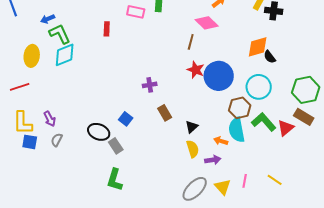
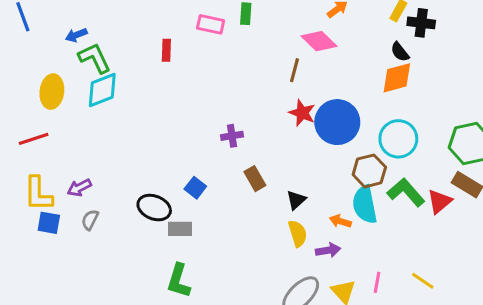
black semicircle: (270, 57) -> (400, 52), moved
purple arrow: (50, 119) -> (79, 188), turned 91
gray rectangle: (116, 146) -> (180, 229), turned -56

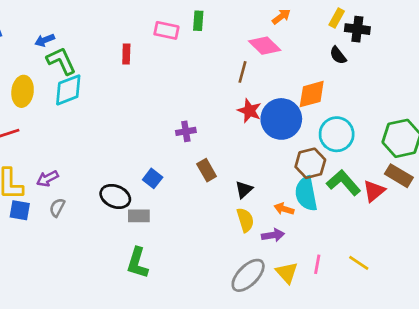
orange diamond: (397, 78) -> (312, 94), moved

